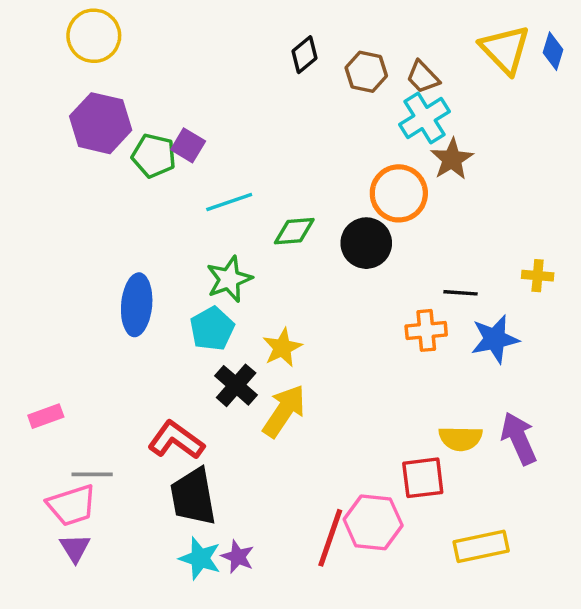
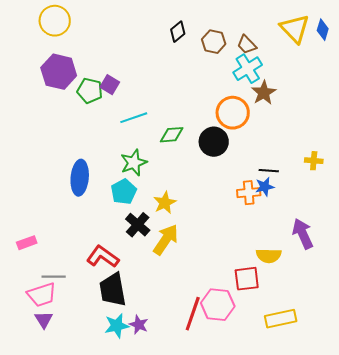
blue star: (495, 339) -> (265, 187), moved, size x0.7
purple arrow: (519, 438) -> (303, 234), moved
cyan star: (200, 558) -> (117, 326), turned -30

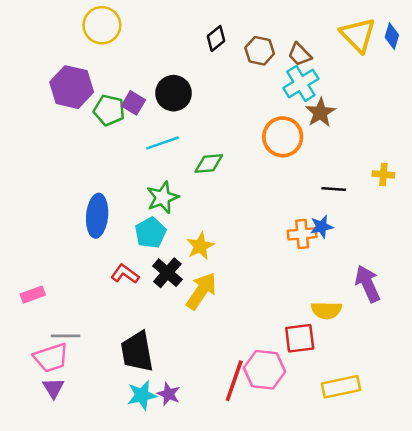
yellow circle: (55, 21) -> (102, 25), moved
black circle: (214, 142) -> (173, 93), moved
yellow cross: (314, 161) -> (383, 174), moved
black line: (269, 171) -> (334, 189), moved
red L-shape: (103, 257) -> (125, 274), moved, size x0.7

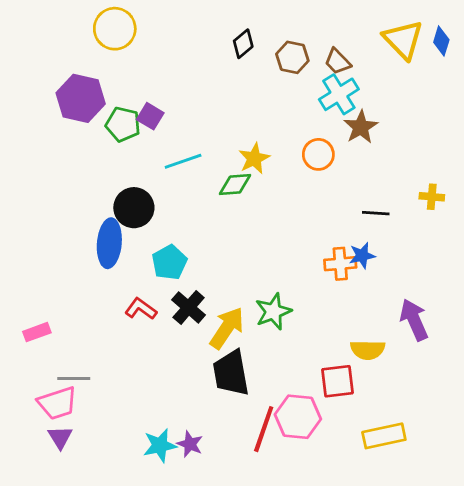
black circle: (173, 93) -> (134, 208), moved
orange circle: (283, 137) -> (318, 154), size x0.7
green star: (163, 197) -> (273, 312), moved
yellow star: (200, 246) -> (254, 159), moved
black trapezoid: (137, 352) -> (231, 373), moved

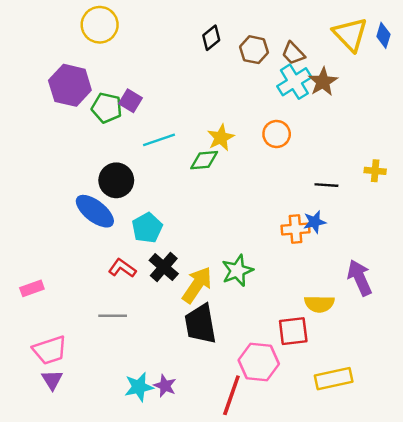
brown star: (361, 127) -> (323, 82), moved
blue ellipse: (109, 243) -> (95, 211), turned -57
gray line: (74, 378) -> (113, 316), moved
red line: (264, 429) -> (231, 395), moved

